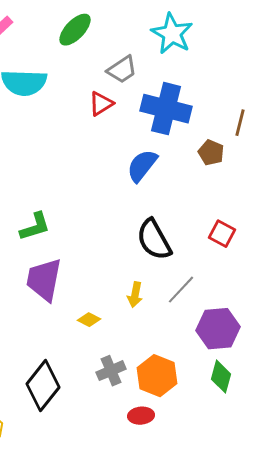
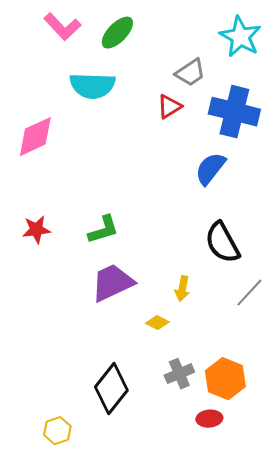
green ellipse: (75, 30) -> (117, 33), moved
purple trapezoid: (44, 280) -> (112, 283), turned 54
yellow arrow: (135, 295) -> (182, 289), moved

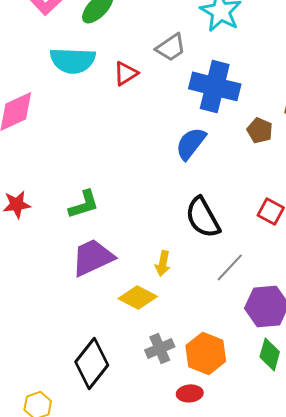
red triangle: (169, 107) -> (126, 73), moved
yellow diamond: (157, 323) -> (138, 297), size x1.6

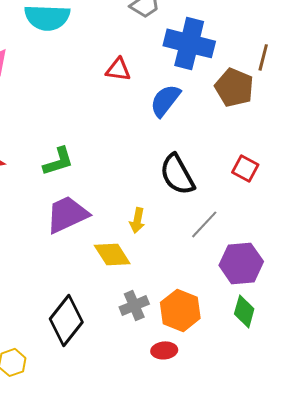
red triangle: (126, 73) -> (118, 69), moved, turned 40
brown pentagon: (260, 130) -> (234, 87), size x1.5
yellow diamond: (138, 297) -> (112, 254), turned 30

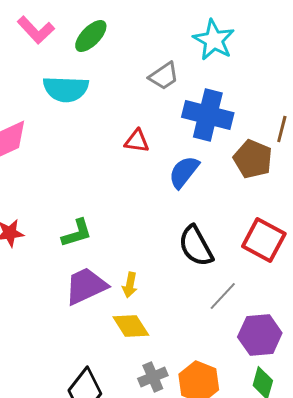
red square: (245, 168) -> (264, 240), size x1.6
yellow arrow: (137, 220) -> (130, 285), moved

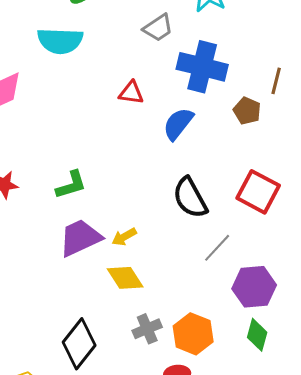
brown pentagon: (253, 159) -> (247, 111), size x0.7
yellow arrow: (130, 285) -> (124, 237), turned 50

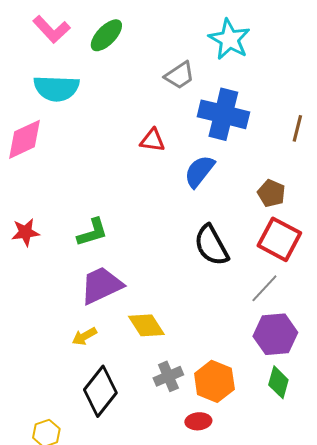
cyan semicircle: (60, 41) -> (56, 88), moved
brown pentagon: (247, 111) -> (271, 193), moved
yellow arrow: (124, 237) -> (84, 336), moved
gray line: (217, 248) -> (264, 288), moved

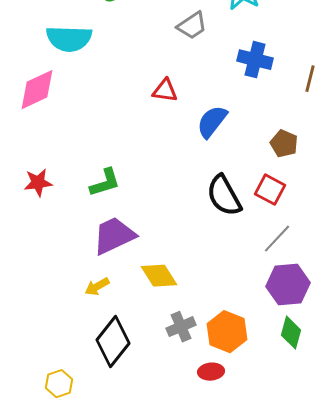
blue cross: (223, 114) -> (255, 60), moved, size x0.7
red square: (279, 239) -> (270, 190), moved, size x0.7

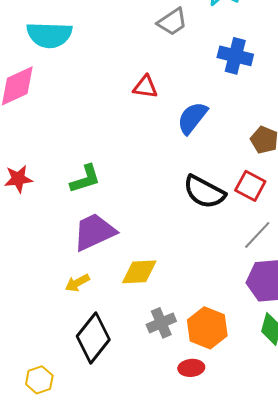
black semicircle: (224, 196) -> (204, 192), turned -33
yellow diamond: (159, 276) -> (139, 272), turned -60

